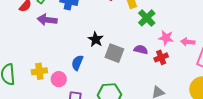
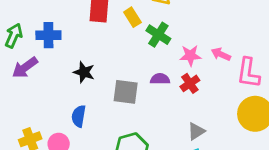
purple arrow: (47, 20) -> (25, 68), turned -30
black star: (96, 39) -> (84, 72), moved
pink arrow: (188, 42) -> (221, 54), turned 32

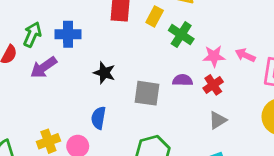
yellow rectangle: (132, 17) -> (155, 16), turned 60
gray triangle: (196, 131) -> (218, 120), moved

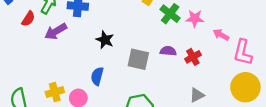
pink star: (214, 56) -> (195, 18), moved
gray triangle: (218, 120) -> (197, 95), moved

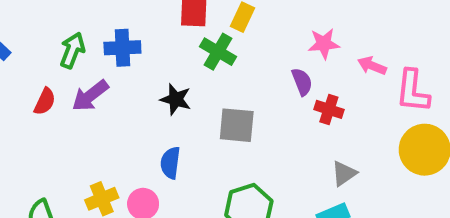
green cross: (170, 14) -> (218, 52), moved
red semicircle: (28, 19) -> (45, 101), moved
purple semicircle: (168, 51) -> (302, 82), moved, turned 70
red cross: (193, 57) -> (329, 109), turned -35

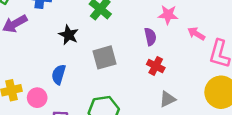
red cross: (329, 109) -> (156, 66), moved
gray square: (237, 125) -> (105, 57), turned -30

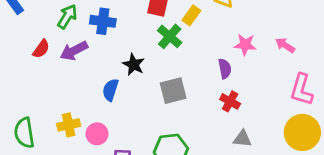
pink arrow: (196, 34) -> (285, 45), moved
blue semicircle: (59, 74) -> (110, 90), moved
gray triangle: (167, 99) -> (242, 139), turned 30

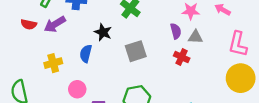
red semicircle: (41, 49) -> (29, 24), turned 70
yellow cross: (69, 125) -> (53, 63), moved
gray triangle: (242, 139) -> (195, 37), moved

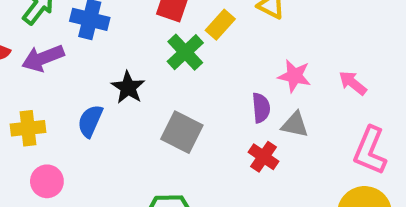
gray square: (136, 51) -> (182, 132), turned 35
pink circle: (77, 89) -> (47, 181), moved

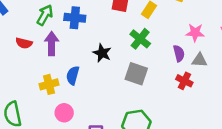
green cross: (185, 52) -> (140, 39), moved
purple arrow: (43, 58) -> (52, 44), turned 120
blue semicircle: (90, 121) -> (73, 75), moved

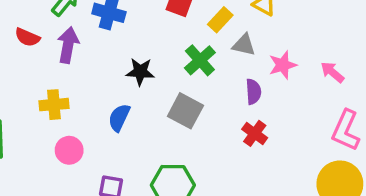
pink star: (195, 33) -> (283, 65), turned -30
black star: (102, 53) -> (140, 72), turned -30
gray triangle: (199, 60) -> (244, 45), moved
blue semicircle: (73, 75) -> (119, 118), moved

